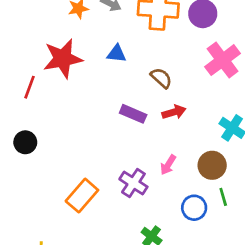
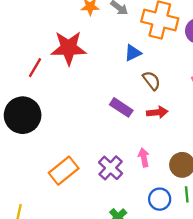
blue triangle: (117, 54) -> (133, 53), moved, turned -42
black circle: (25, 142) -> (23, 115), size x1.8
pink arrow: (168, 165) -> (144, 157), turned 126

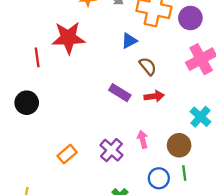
red line: (35, 68) -> (37, 57), turned -36
black circle: (23, 115) -> (27, 103), size x0.7
orange rectangle: (64, 171) -> (67, 154), size x0.7

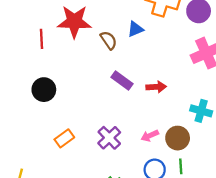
brown semicircle: (148, 66) -> (109, 40), moved
black circle: (27, 103) -> (44, 90), moved
cyan cross: (200, 117) -> (201, 111), turned -30
pink arrow: (143, 139) -> (150, 136), moved, turned -105

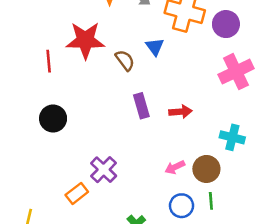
blue triangle: (135, 29) -> (155, 47), turned -42
purple rectangle: (122, 81) -> (141, 106), turned 40
orange rectangle: (64, 138) -> (77, 193), moved
purple cross: (109, 138) -> (104, 170), moved

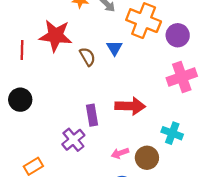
purple rectangle: (141, 106) -> (92, 115), moved
red arrow: (180, 112) -> (130, 106), size x1.5
purple cross: (104, 170) -> (73, 140), moved

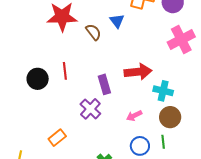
red line: (22, 50) -> (65, 71), moved
cyan cross: (172, 133) -> (163, 91), moved
brown circle: (147, 158) -> (170, 117), moved

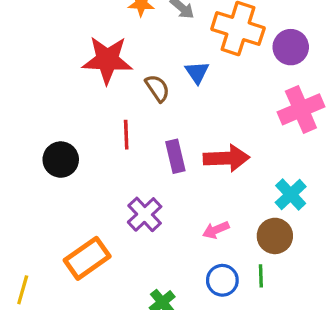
red line: (65, 71) -> (126, 135), moved
purple rectangle: (104, 84) -> (175, 156), moved
cyan cross: (163, 91) -> (291, 194), moved, turned 30
orange rectangle: (57, 138) -> (87, 258), size x1.5

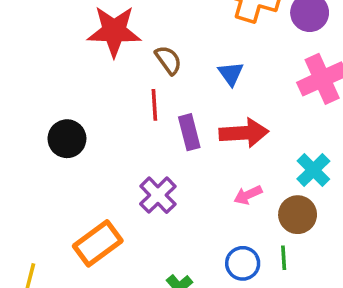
blue triangle: (197, 72) -> (231, 74), moved
red line: (126, 135) -> (154, 105), moved
pink arrow: (216, 230) -> (248, 195), moved

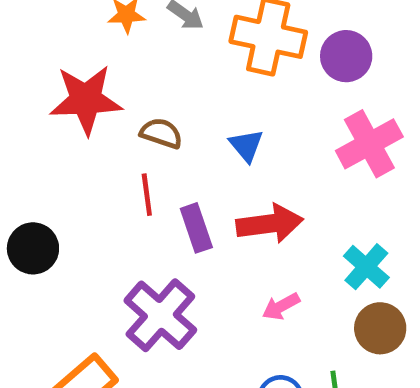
brown semicircle: (168, 60) -> (161, 133), turned -32
purple cross: (158, 195) -> (160, 315), size x1.4
brown circle: (298, 215) -> (380, 328), moved

